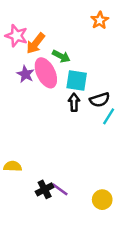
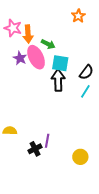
orange arrow: (36, 43) -> (28, 34), turned -42
black semicircle: (100, 100) -> (86, 72), moved, turned -35
black arrow: (74, 102) -> (58, 80), size x1.5
purple line: (60, 189) -> (47, 141), moved, turned 64

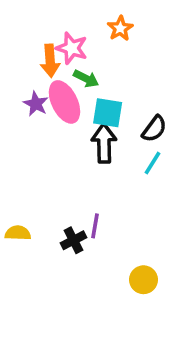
orange star: (78, 16) -> (120, 28), moved
pink star: (13, 28) -> (72, 48), moved
purple line: (47, 141) -> (95, 226), moved
black cross: (35, 149) -> (73, 240), moved

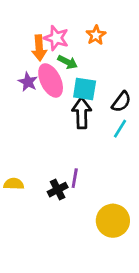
orange star: (120, 28) -> (96, 35), moved
yellow circle: (143, 280) -> (113, 221), size x1.5

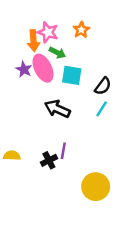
black arrow: (82, 113) -> (57, 109), moved, turned -65

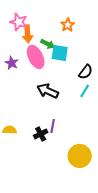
pink star: (48, 32) -> (19, 22), moved
purple star: (24, 69) -> (12, 63), moved
cyan square: (72, 75) -> (60, 53), moved

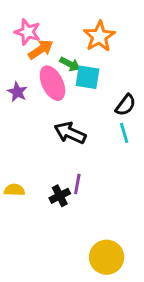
orange star: (68, 25) -> (99, 36), size x1.5
orange arrow: (28, 34) -> (41, 49), turned -120
cyan line: (85, 91) -> (124, 133), turned -48
yellow circle: (80, 156) -> (107, 257), moved

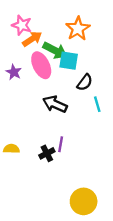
green arrow: (70, 64) -> (55, 50), size x1.5
black semicircle: (126, 105) -> (85, 82), moved

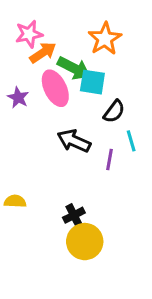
pink star: (22, 25) -> (29, 34), turned -30
purple line: (61, 144) -> (109, 159), moved
black cross: (47, 153) -> (74, 215), moved
yellow circle: (84, 201) -> (85, 242), moved

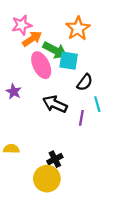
purple star: (18, 98) -> (14, 92), moved
yellow circle: (85, 242) -> (47, 179), moved

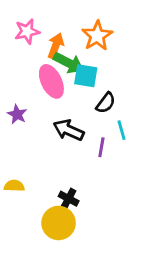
orange arrow: (32, 39) -> (56, 46), moved, turned -36
black cross: (55, 159) -> (69, 199), turned -35

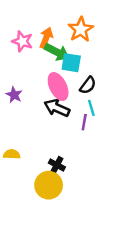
pink star: (27, 31) -> (22, 41), moved, turned 30
pink ellipse: (51, 81) -> (58, 86), moved
cyan line: (121, 130) -> (91, 108), moved

